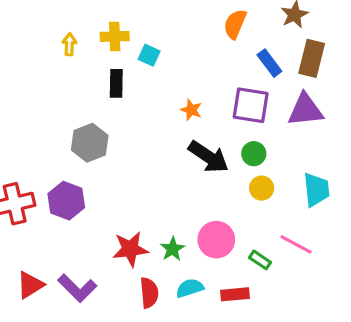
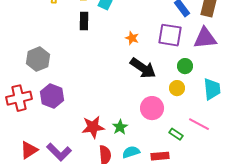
gray hexagon: (90, 143) -> (38, 59), moved
green circle: (254, 154) -> (185, 66), moved
pink circle: (216, 240) -> (152, 108), moved

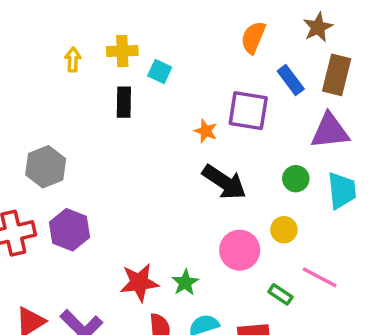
purple square: (170, 35) -> (248, 111), moved
yellow circle: (177, 88) -> (284, 230), moved
cyan trapezoid: (212, 89) -> (342, 191), moved

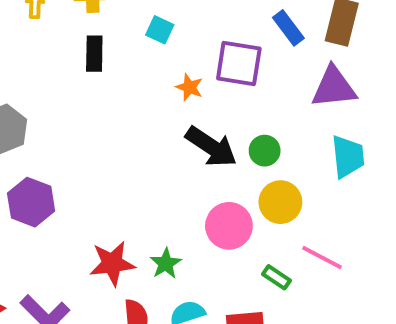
cyan square: (160, 71) -> (160, 30), moved
green circle: (296, 179) -> (265, 151), moved
yellow circle: (284, 230) -> (280, 202), size x1.4

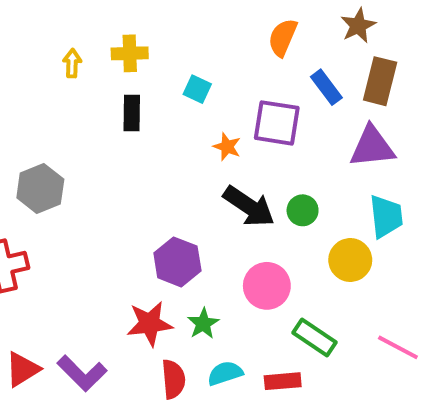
purple hexagon: (31, 202) -> (177, 262), moved
yellow circle: (280, 202) -> (350, 260), moved
pink line: (322, 258) -> (398, 347), moved
green rectangle: (276, 277) -> (314, 337), size x1.5

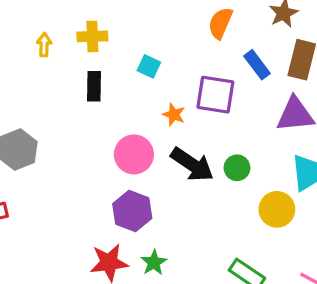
pink circle: (267, 286) -> (134, 154), moved

